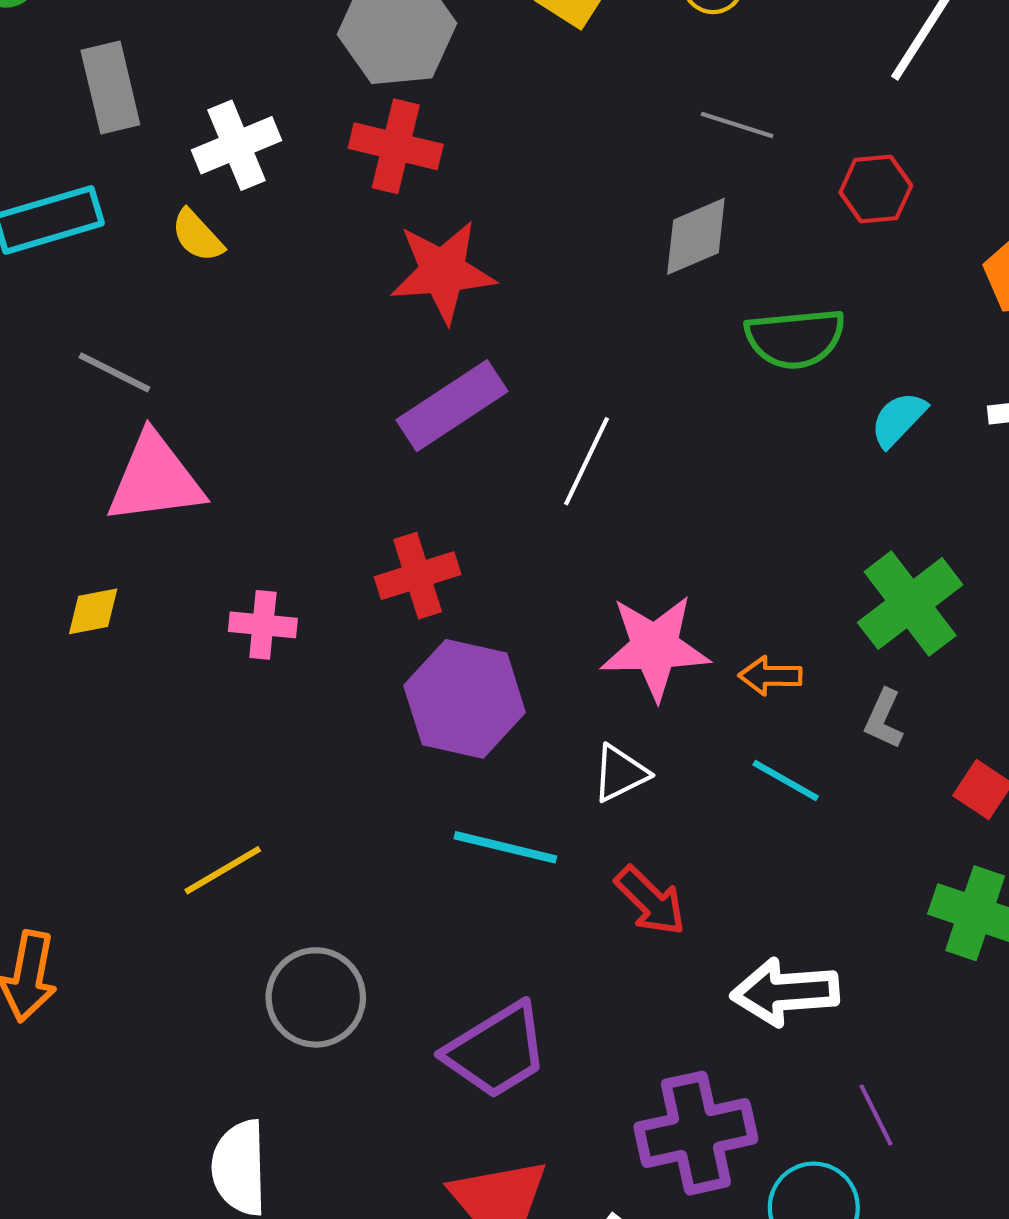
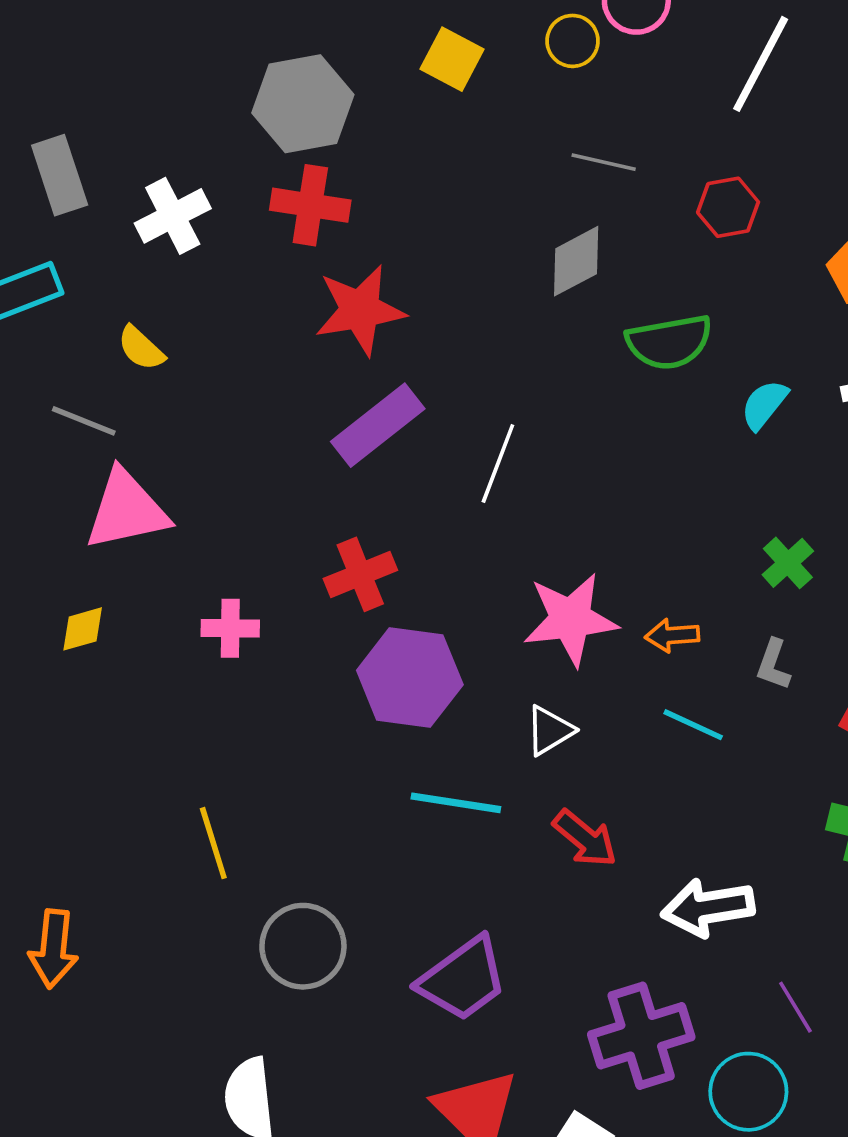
yellow semicircle: (197, 236) -> (141, 348), moved
green cross: (910, 604) -> (788, 563), size x0.6
yellow line: (223, 870) -> (213, 843), turned -72

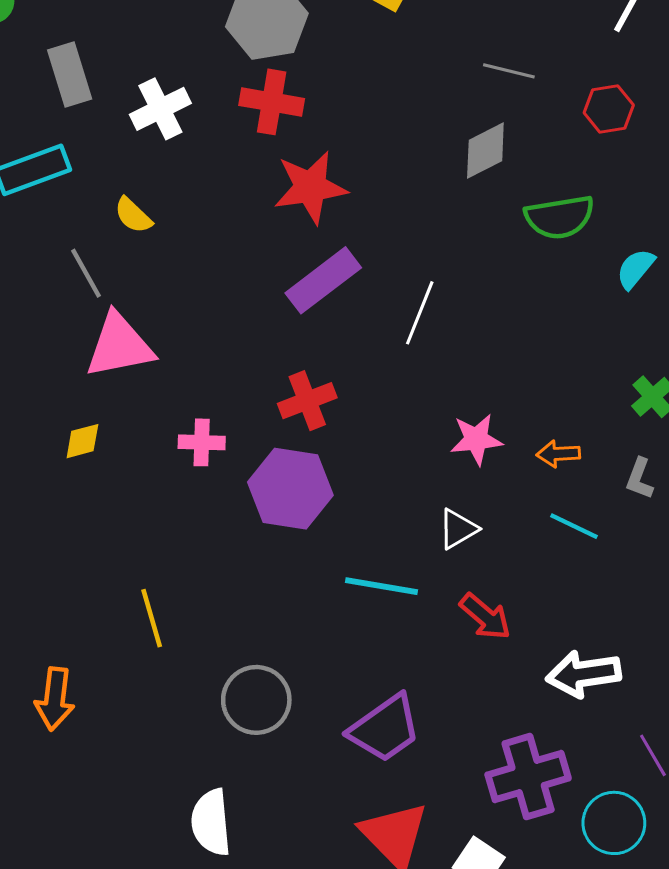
gray line: (84, 421) -> (86, 273), turned 38
pink star: (570, 619) -> (476, 439), size x0.7
purple hexagon: (410, 678) -> (290, 489), moved
yellow line: (213, 843) -> (152, 618), moved

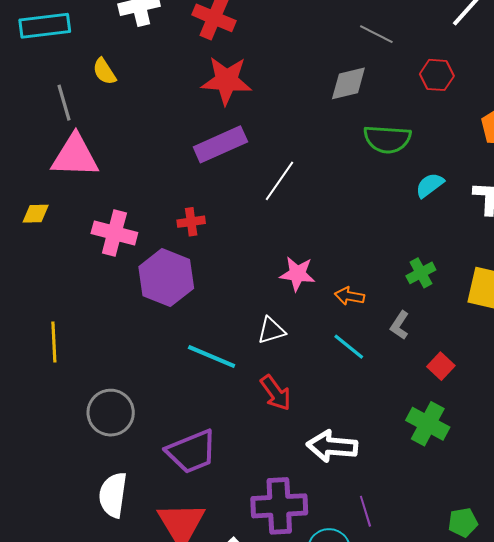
red cross: (307, 401) -> (191, 222), size x0.7
pink cross: (202, 442) -> (114, 233), size x1.4
white semicircle: (211, 822) -> (113, 495), moved

